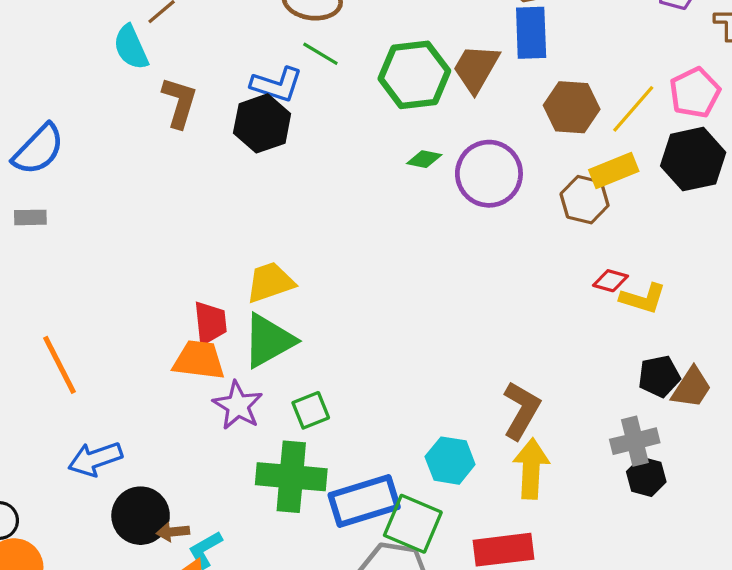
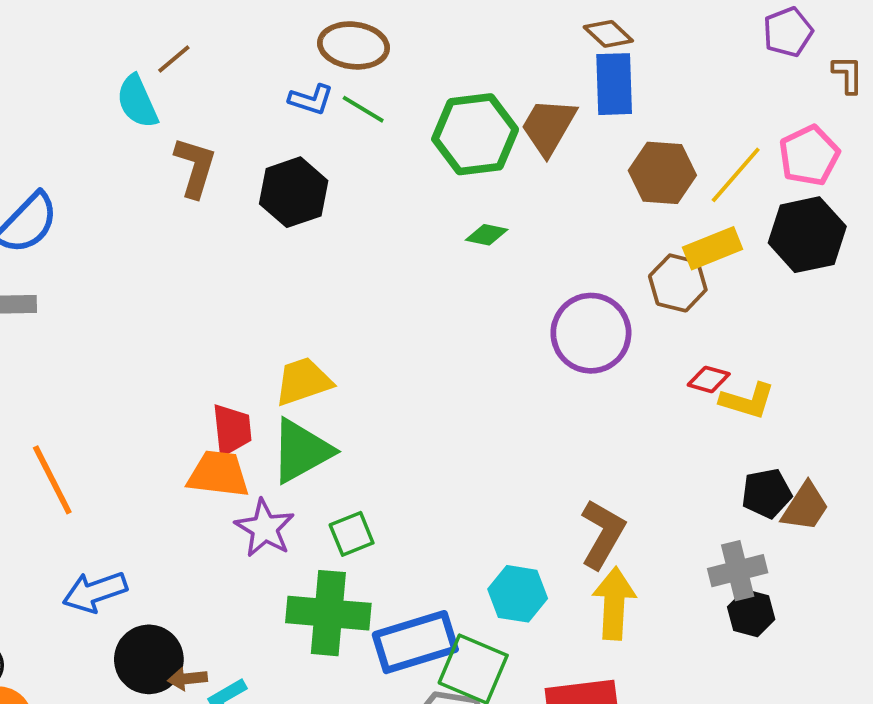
blue L-shape: (277, 85) -> (311, 100), moved, size x0.7
purple circle: (489, 174) -> (591, 333), moved

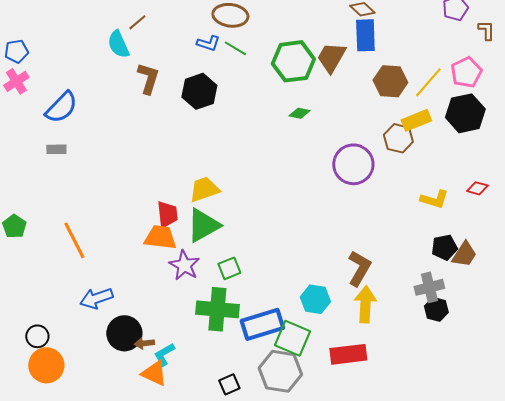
red diamond: (709, 379) -> (477, 188), moved

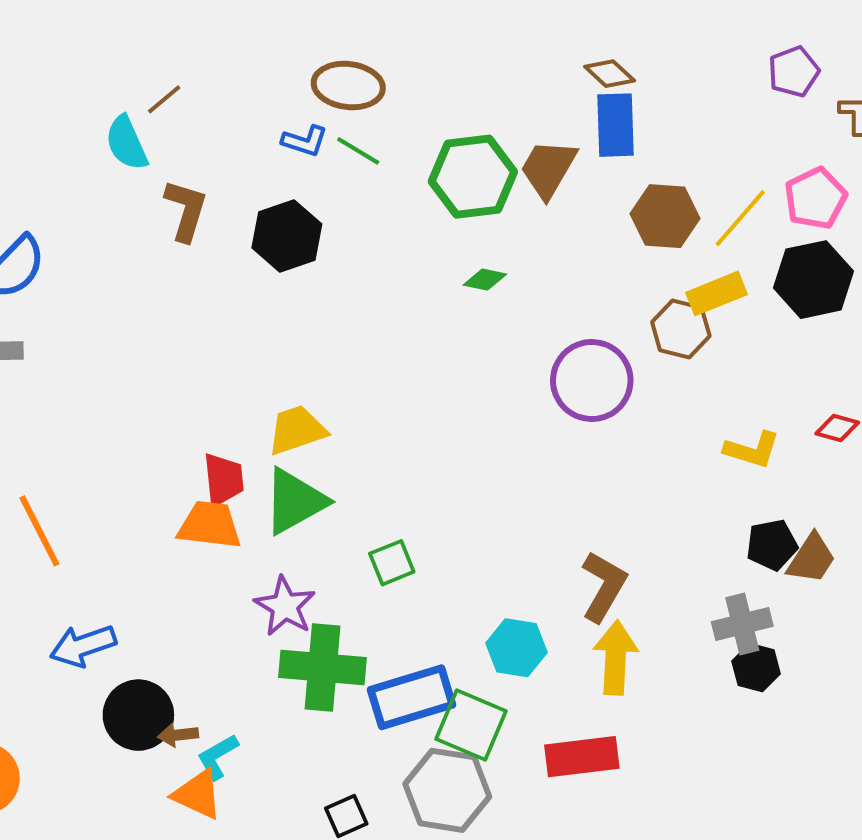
purple star: (184, 265) -> (285, 606), moved
green square: (229, 268) -> (392, 563), moved

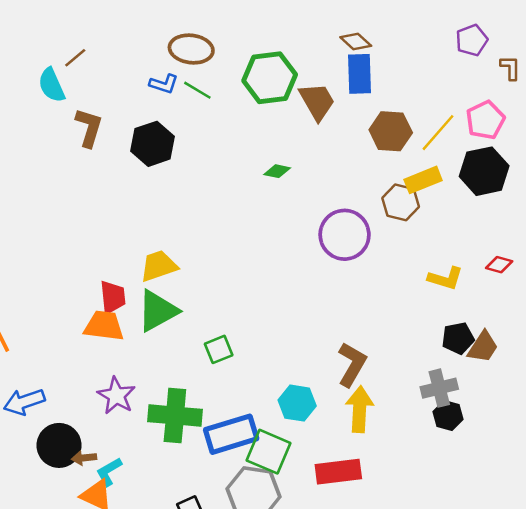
brown trapezoid: (548, 169) -> (317, 101), turned 120
green hexagon: (473, 177) -> (270, 78), moved
purple star: (285, 606) -> (116, 396), moved

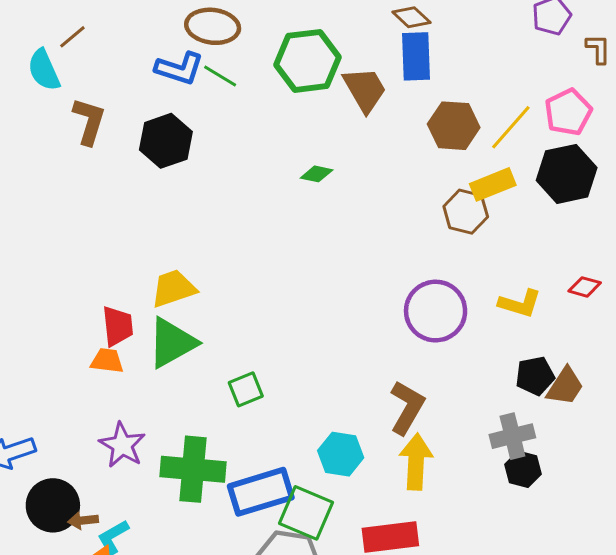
blue L-shape: (164, 84) -> (179, 68), size x1.4
purple circle: (345, 235) -> (436, 311), moved
orange trapezoid: (104, 326) -> (107, 361), size x0.7

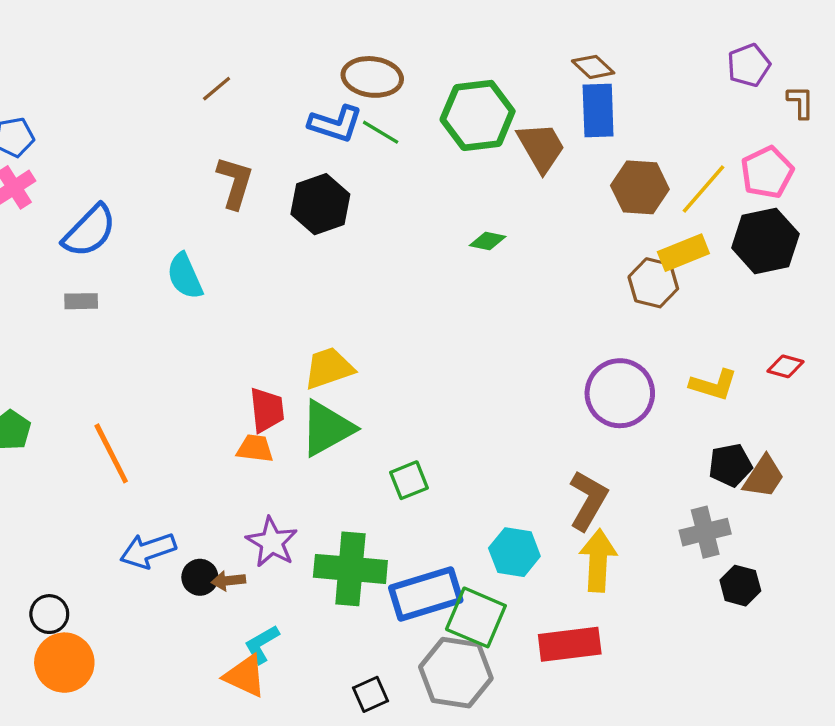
cyan semicircle: (44, 70) -> (185, 276), moved
black hexagon: (523, 469) -> (740, 586), moved
black circle: (53, 505) -> (200, 577), moved, size x0.6
brown arrow: (83, 520) -> (228, 581), moved

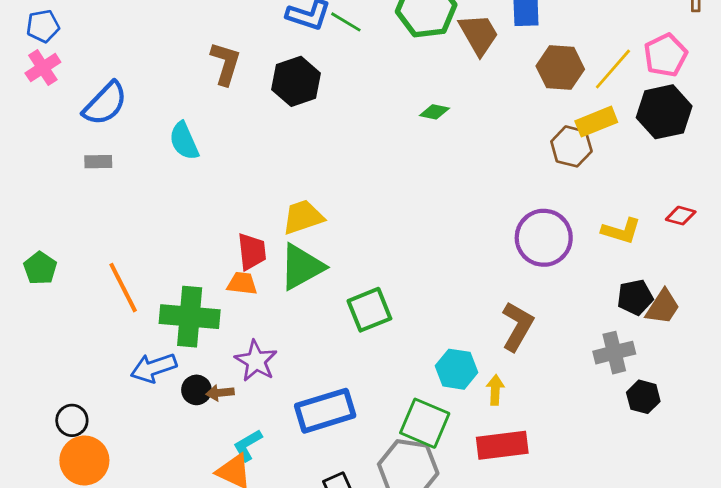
green square: (409, 480) -> (369, 310), size x1.4
yellow arrow: (598, 561) -> (495, 390), moved, size x0.6
green cross: (350, 569) -> (190, 317), moved
blue rectangle: (426, 594) -> (325, 411), moved

